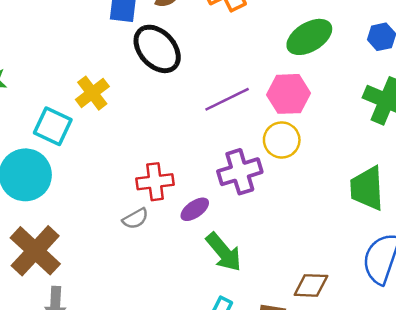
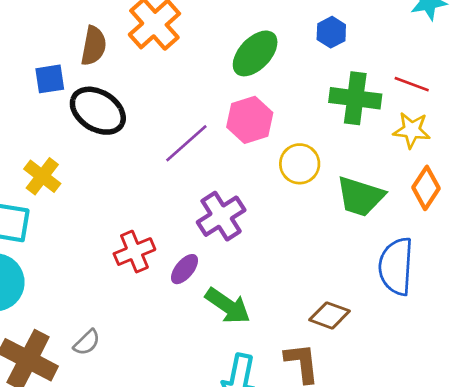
yellow circle: (282, 140) -> (300, 164), moved
green trapezoid: (367, 188) -> (360, 196), turned -54
gray semicircle: (135, 219) -> (87, 342), moved
brown diamond: (311, 285) -> (330, 315), turned 33

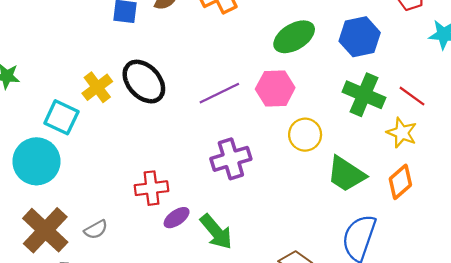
blue hexagon: (331, 32) -> (360, 37), size x1.6
black ellipse: (98, 111) -> (144, 82), moved
red cross: (134, 252) -> (151, 188), moved
purple ellipse: (185, 269) -> (177, 218), moved

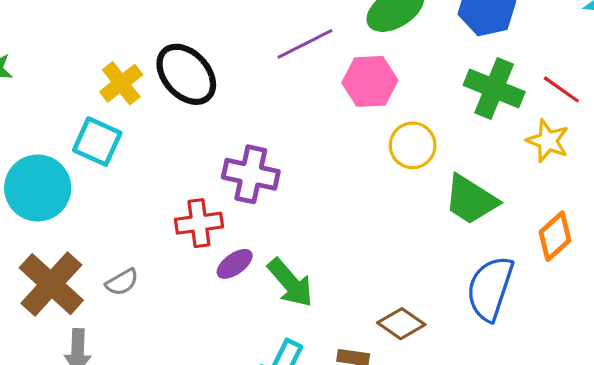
purple line: (219, 93) -> (305, 44), moved
cyan square: (61, 117) -> (97, 142), moved
purple cross: (231, 159) -> (251, 174), moved, turned 30
orange diamond: (400, 182) -> (555, 236), moved

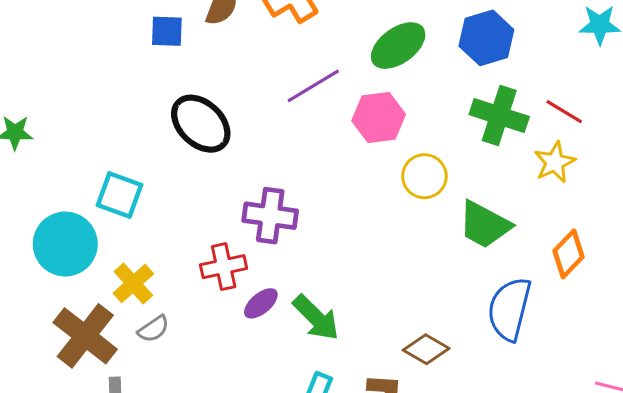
yellow cross: (121, 83) -> (133, 283), moved
yellow star: (548, 141) -> (555, 162), turned 30

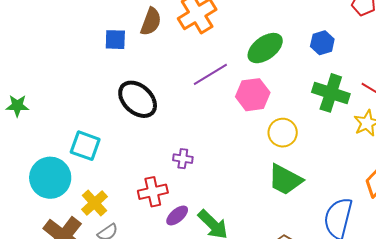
blue hexagon: (486, 38) -> (322, 43), size x0.7
purple cross: (270, 216) -> (183, 159), size x0.6
green trapezoid: (485, 225) -> (285, 180), moved

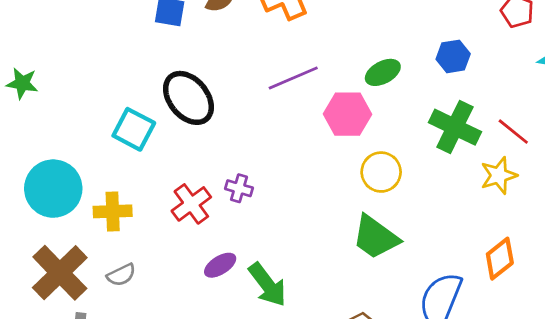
green ellipse: (265, 48) -> (383, 72), moved, size x0.7
cyan square: (85, 146) -> (134, 129), moved
red cross: (153, 192) -> (191, 204), moved, turned -32
yellow cross: (94, 203) -> (113, 211), moved, turned 32

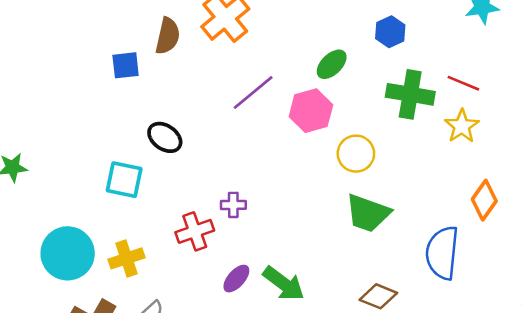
black ellipse: (188, 98) -> (165, 137), size x0.7
red cross: (191, 204) -> (195, 231), turned 33

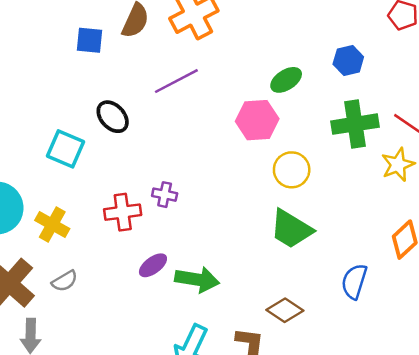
purple line: (253, 93) -> (176, 81), moved
green cross: (410, 94) -> (355, 124), turned -30
blue semicircle: (442, 253) -> (354, 281), size x0.7
yellow cross: (126, 258) -> (52, 224), turned 36
green arrow: (284, 284) -> (197, 279), turned -39

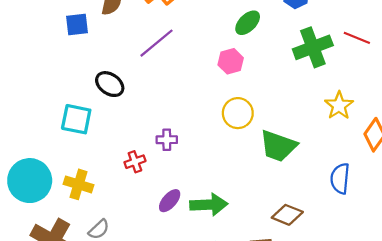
pink hexagon: (257, 120) -> (231, 61), size x0.7
yellow star: (398, 165) -> (339, 106), moved
yellow circle: (292, 170) -> (238, 113), moved
red cross: (123, 212) -> (135, 162), size x0.7

